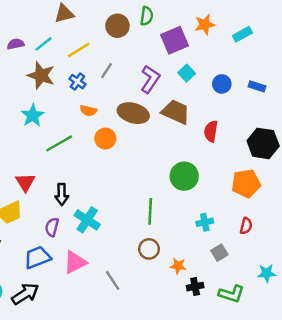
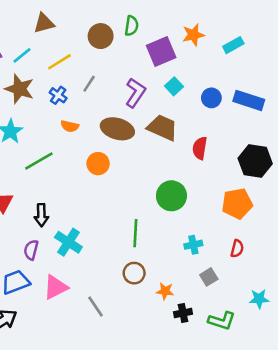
blue rectangle: (257, 86) -> (249, 100), size x1.6
orange circle: (105, 139) -> (98, 164), moved

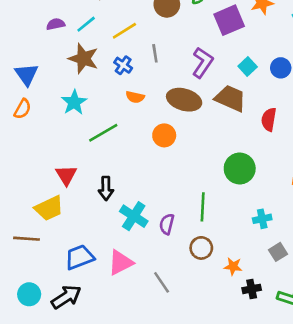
gray line: (89, 84) -> (155, 53), turned -42
cyan square: (174, 86) -> (248, 67), moved
purple semicircle: (31, 250) -> (167, 224), moved

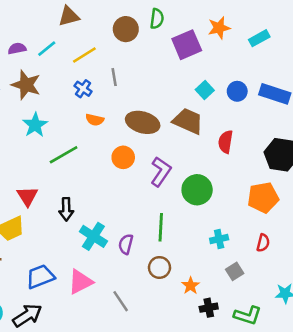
brown star: (83, 59) -> (26, 85), moved
purple L-shape: (203, 63) -> (161, 172), moved
orange star: (233, 266) -> (191, 286), turned 30

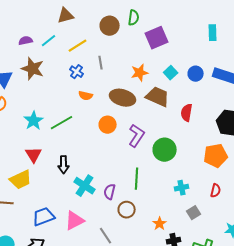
orange star: (219, 28) -> (140, 73), moved
cyan rectangle: (259, 38) -> (213, 33), turned -63
cyan star: (35, 125) -> (34, 121), moved
brown circle: (159, 267) -> (127, 210), moved

